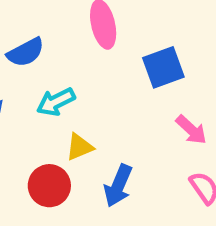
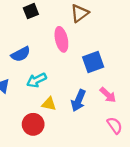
yellow triangle: (79, 147) -> (49, 104), turned 35
blue arrow: (118, 186) -> (78, 101), moved

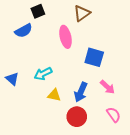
blue semicircle: (21, 54) -> (24, 31), moved
blue square: (93, 62) -> (94, 57), turned 36
red circle: (33, 124) -> (77, 117), moved

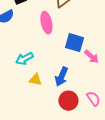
pink arrow: (107, 87) -> (91, 57), moved
red circle: (77, 117) -> (68, 101), moved

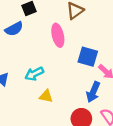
blue arrow: (61, 77) -> (93, 92), moved

